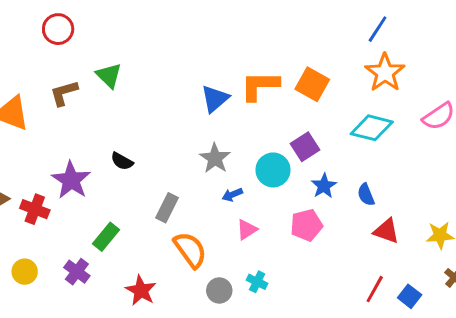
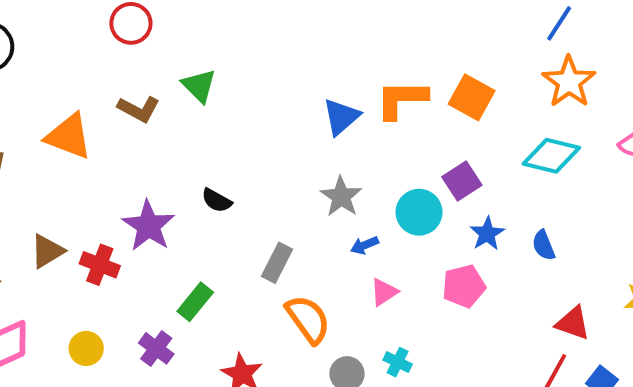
brown L-shape: (64, 93) -> (139, 109), turned -136
red triangle: (386, 231) -> (573, 323), moved

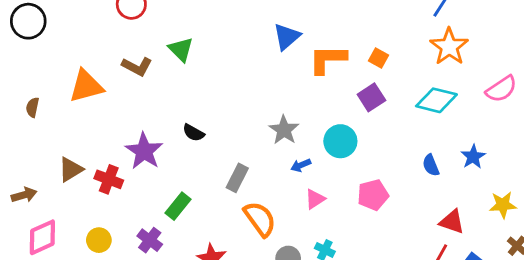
orange square: (472, 97) -> (379, 58), size x0.6
blue triangle: (341, 117) -> (287, 37), moved
orange triangle: (69, 136) -> (86, 86), turned -36
purple square: (462, 181) -> (371, 97), moved
blue star: (487, 234) -> (473, 157), moved

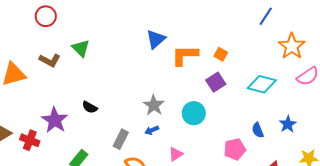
orange star: (449, 47) -> (292, 46), moved
blue arrow: (301, 165) -> (152, 130), moved
pink pentagon: (373, 195) -> (235, 149), moved

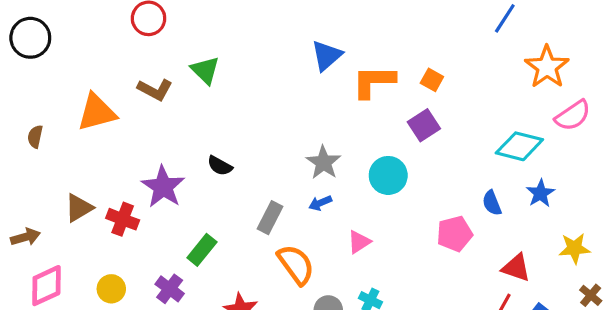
cyan diamond: (262, 84) -> (519, 146), moved

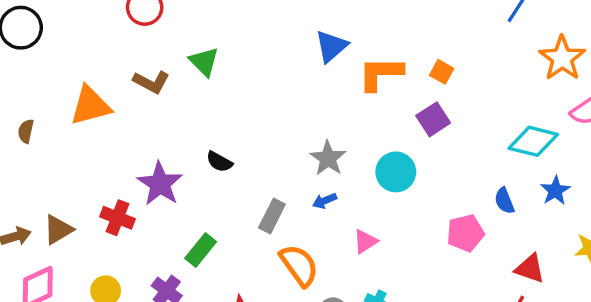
brown triangle: (79, 208) -> (58, 230), moved

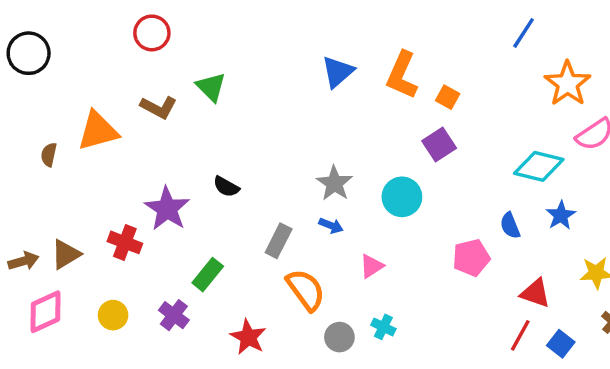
orange L-shape: (381, 73) -> (402, 75), moved, turned -66
brown semicircle: (26, 131) -> (49, 155), moved
blue arrow: (325, 201) -> (331, 226), turned -135

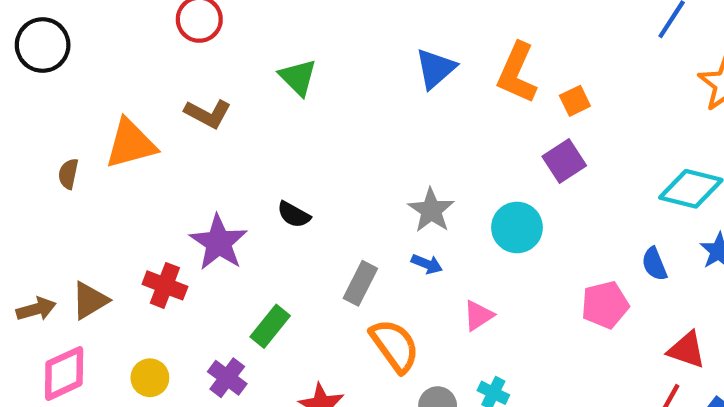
green triangle: (211, 87) -> (298, 77), moved
orange square: (448, 97) -> (575, 101), turned 35

